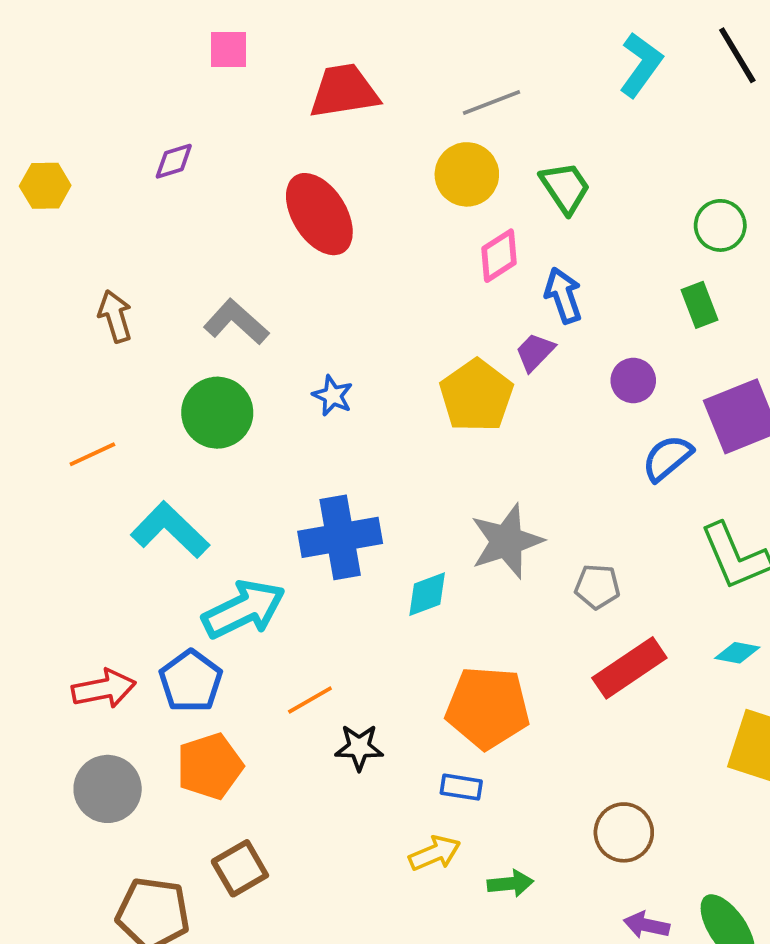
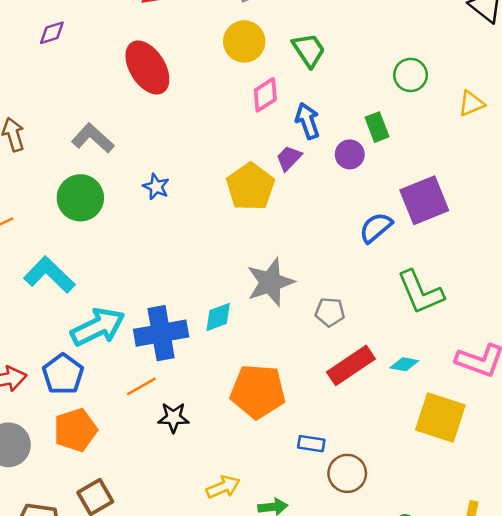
green rectangle: (699, 305) -> (377, 127), moved
purple circle: (633, 380) -> (350, 154), moved
blue cross: (340, 537) -> (161, 333), moved
cyan diamond: (737, 653) -> (404, 364), moved
blue rectangle: (461, 787) -> (311, 444), moved

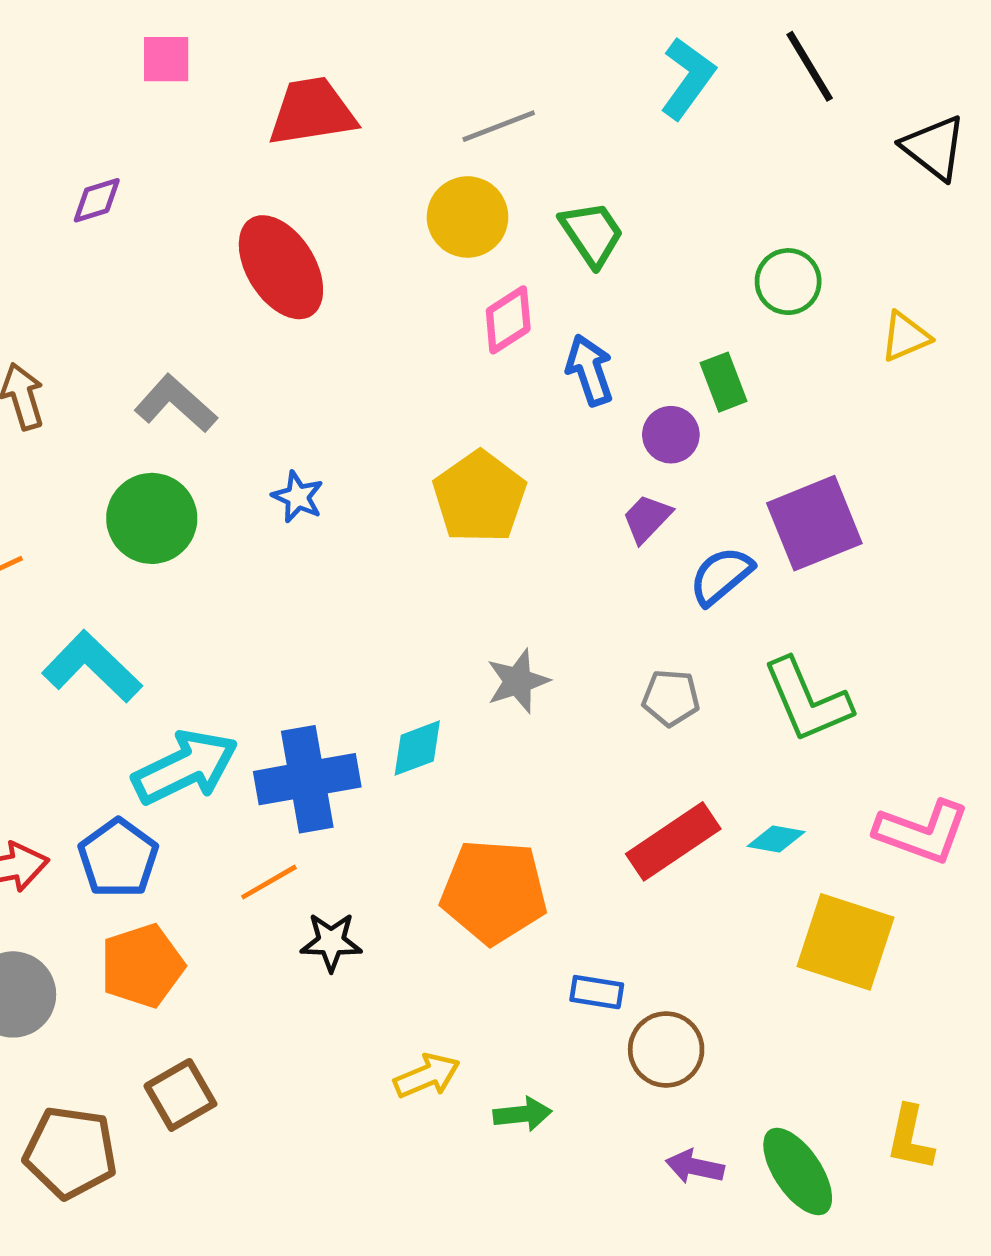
purple trapezoid: (289, 158) -> (647, 518), moved
gray star: (270, 282) -> (518, 681), size x0.7
gray pentagon: (330, 312) -> (671, 698), moved

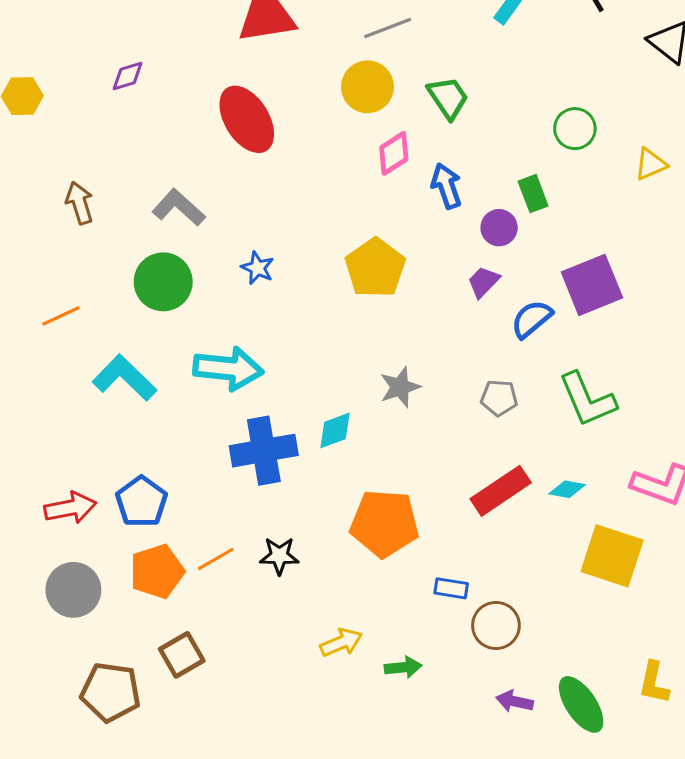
cyan arrow: (185, 767) -> (228, 369), moved, turned 32
orange line: (269, 882) -> (216, 559), moved

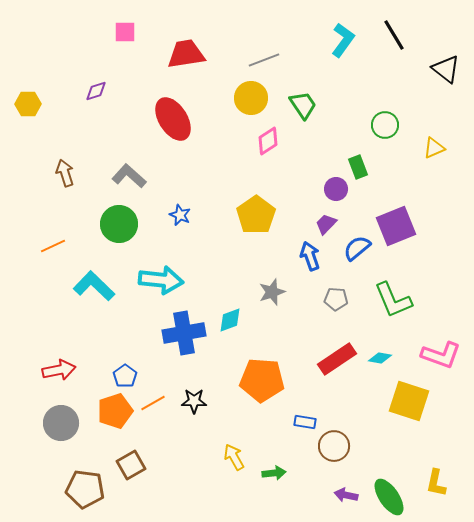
blue arrow: (446, 186) -> (310, 256), moved
blue pentagon: (141, 502) -> (125, 376), moved, size x0.7
yellow arrow: (341, 643) -> (234, 457), turned -96

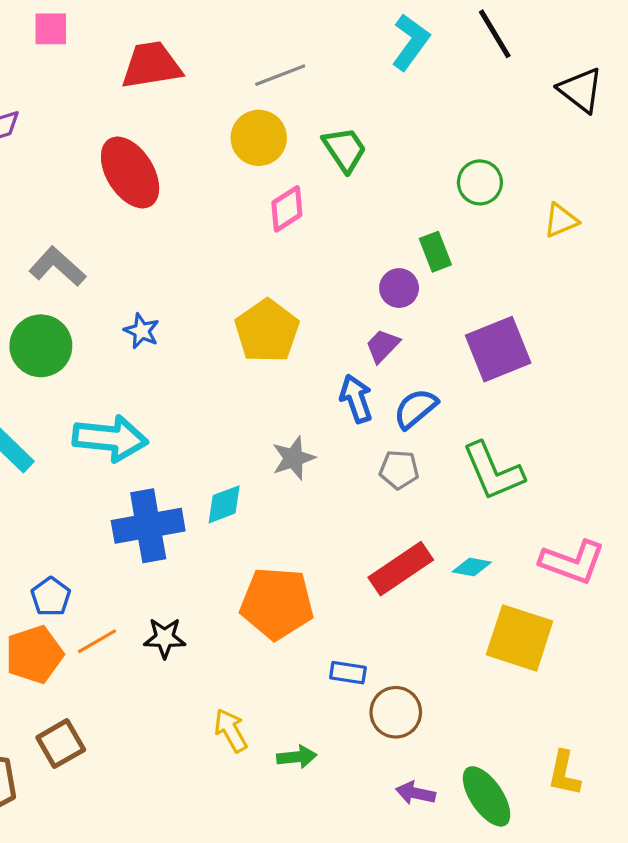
blue semicircle: (357, 248) -> (416, 409), moved

